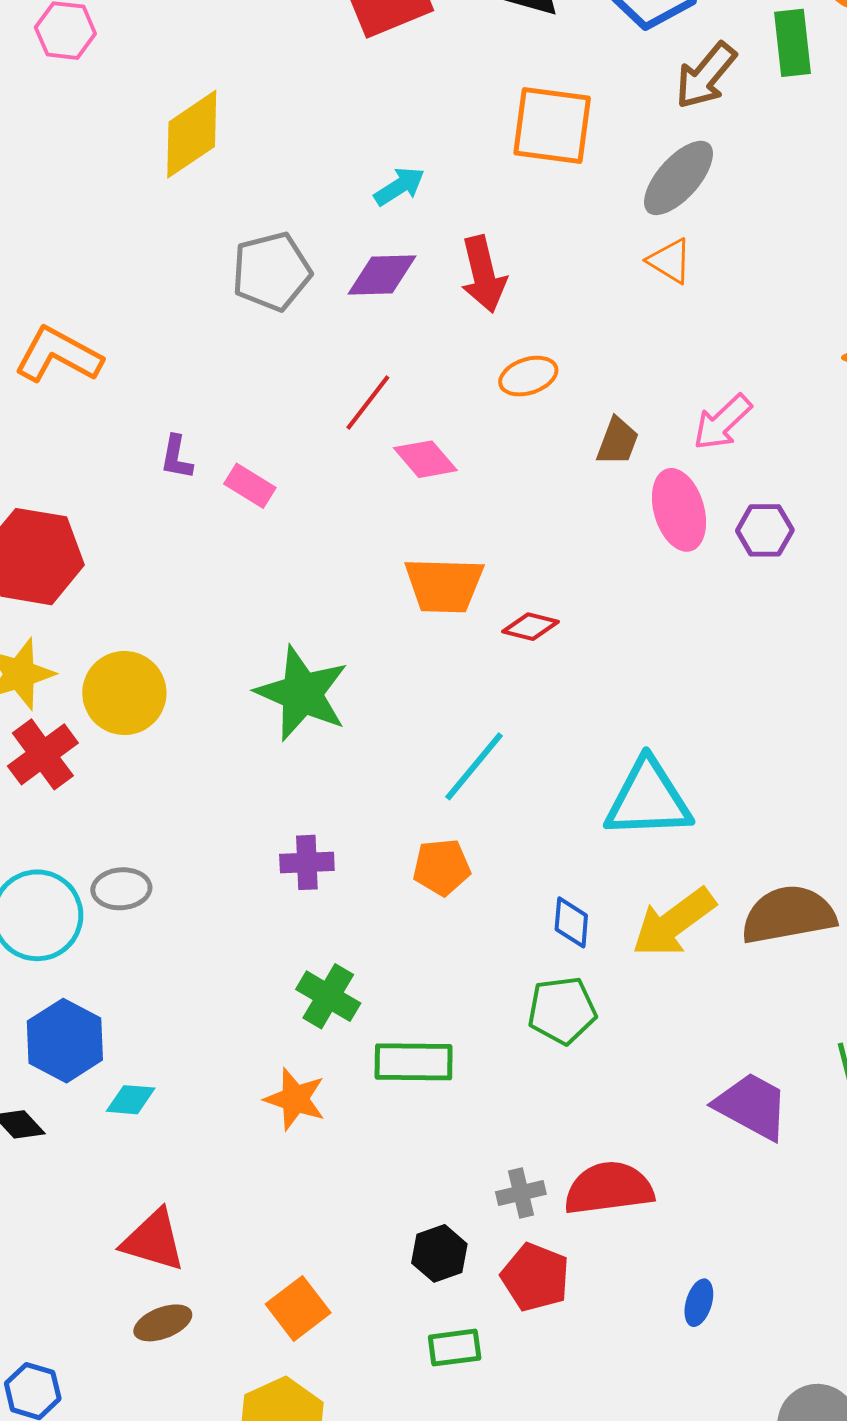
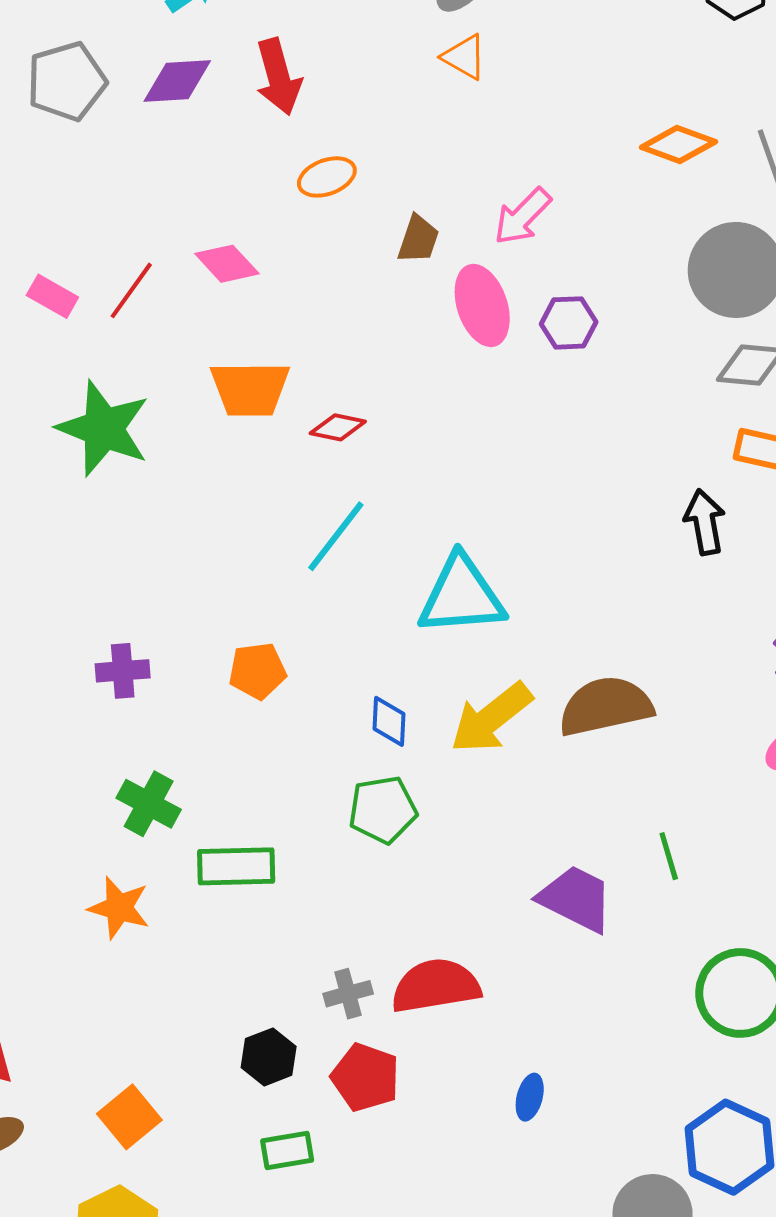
red line: (368, 402) -> (131, 290), moved
green star: (302, 693) -> (103, 428), moved
cyan line: (474, 766) -> (336, 536), moved

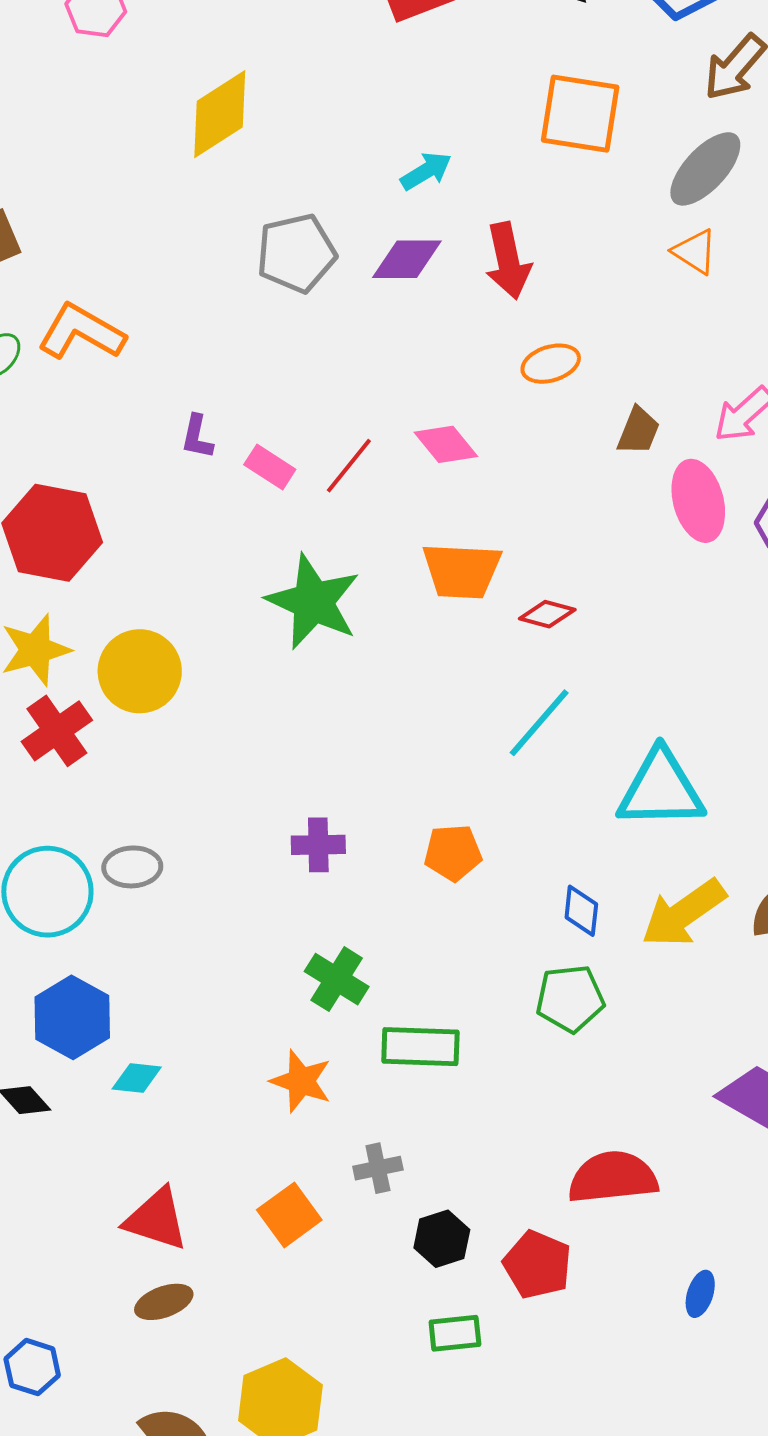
gray cross: (348, 994) -> (378, 1168), moved
orange square: (129, 1117) -> (289, 1215), moved

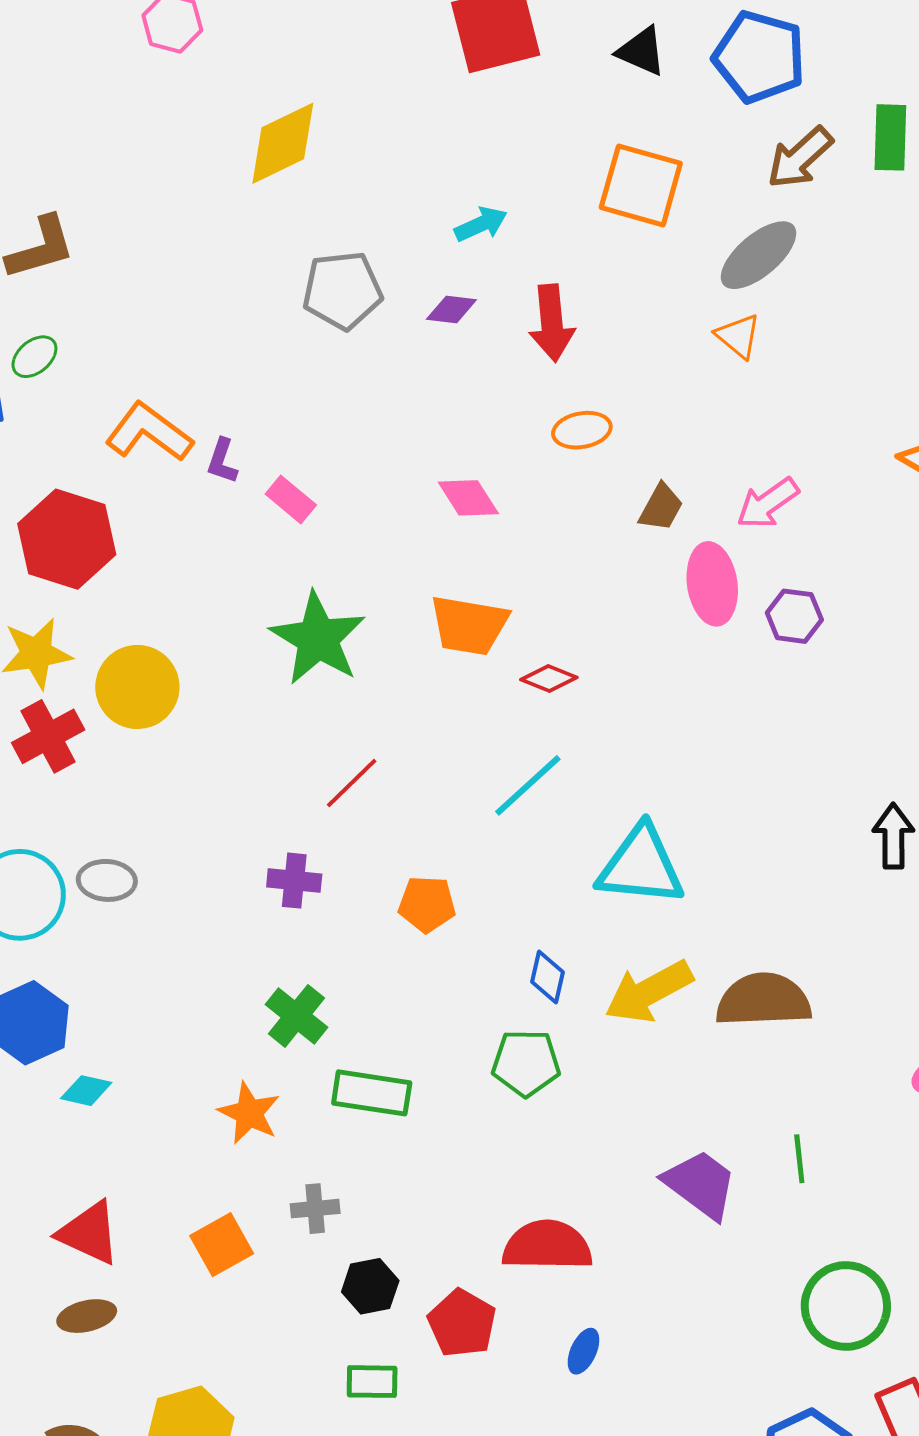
purple diamond: (407, 259) -> (451, 309), size x0.7
orange L-shape: (81, 332) -> (149, 432), moved
red line: (349, 466) -> (352, 783), moved
blue ellipse: (700, 1294) -> (583, 1351), moved

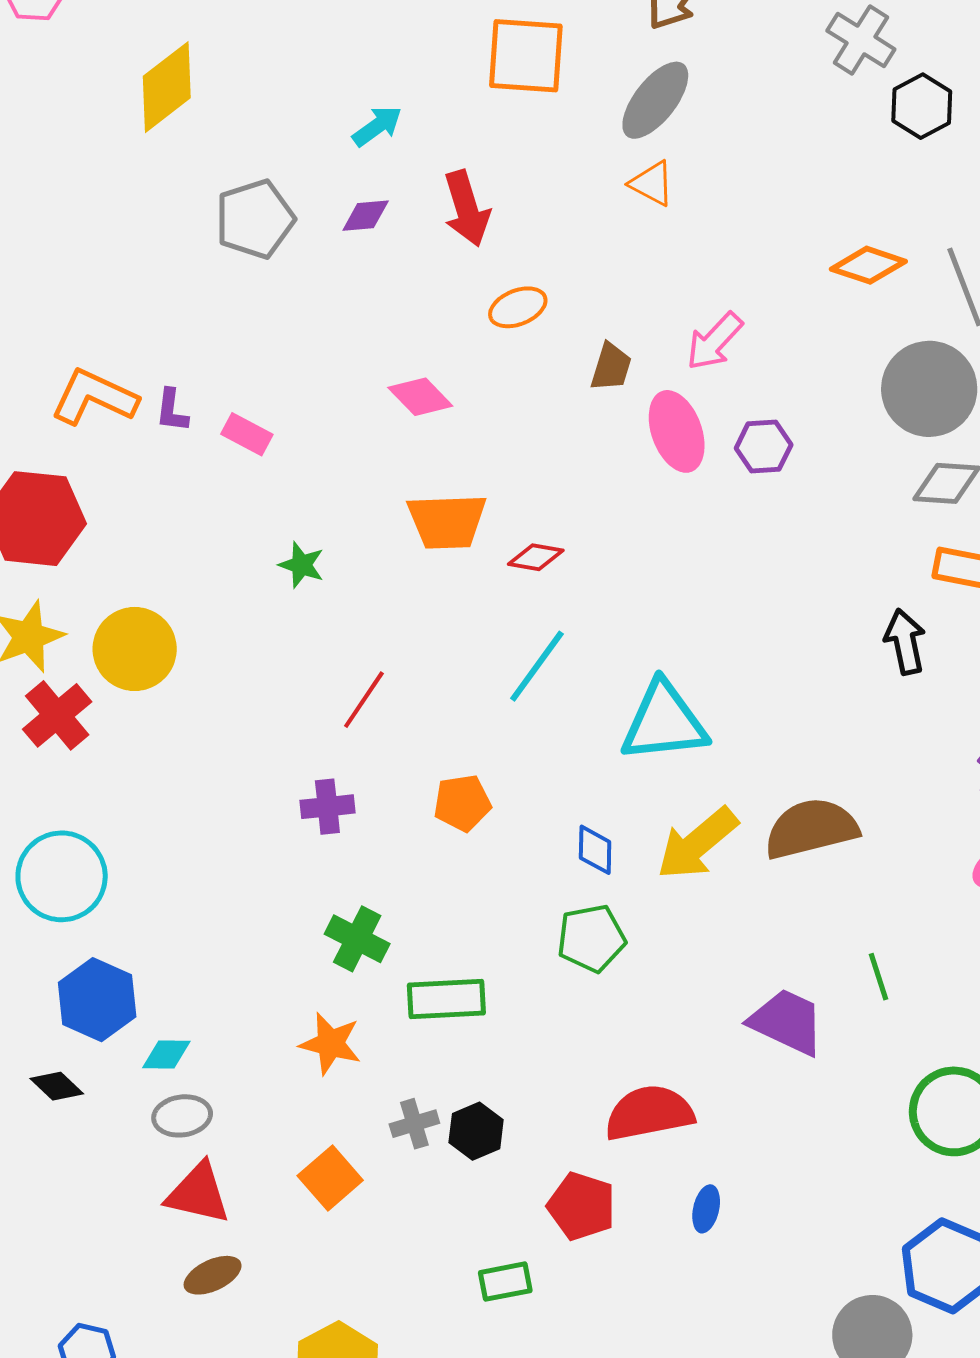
green star: (318, 639) -> (302, 565), size x0.5
gray ellipse: (107, 880) -> (182, 1116), moved
black hexagon: (370, 1286) -> (476, 1131), moved

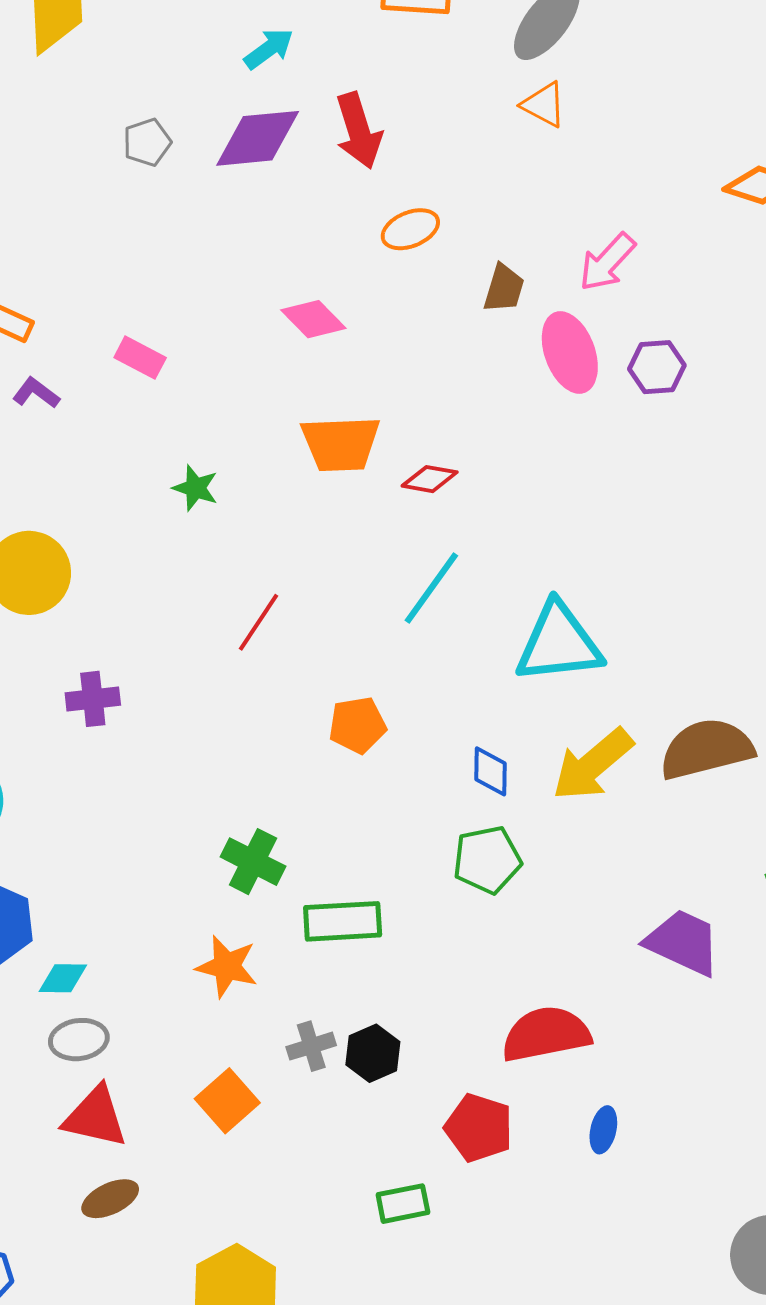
purple diamond: (366, 216) -> (258, 138), size x1.8
gray pentagon: (255, 219) -> (147, 142), size x0.6
purple L-shape: (172, 410) -> (36, 393), moved, turned 120
purple cross: (327, 807) -> (93, 699), moved

